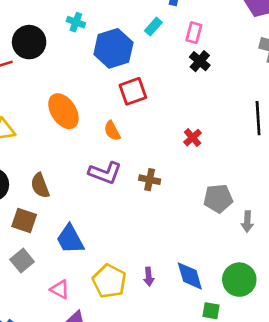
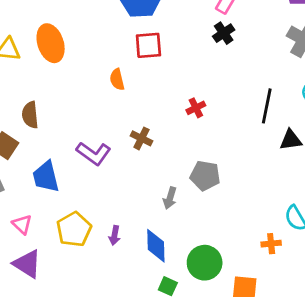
orange ellipse: (63, 111) -> (51, 43), moved
purple L-shape: (105, 173) -> (94, 153), moved
gray arrow: (247, 222) -> (170, 198), moved

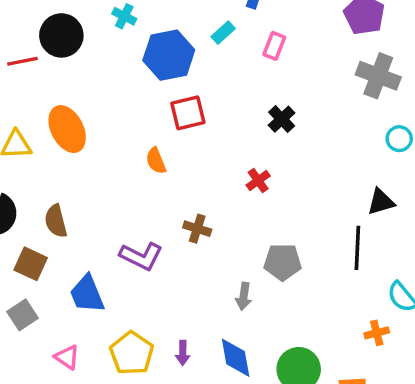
black cross: (224, 33) -> (282, 119), moved
black line: (267, 106) -> (357, 248), moved

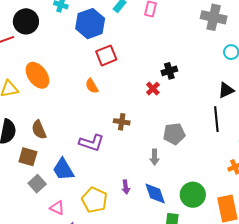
black cross: (282, 119) -> (169, 71), moved, turned 35
gray square: (22, 315) -> (37, 184), moved
purple arrow: (183, 353) -> (126, 187), moved

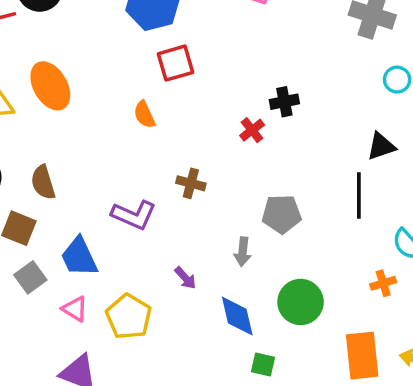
purple arrow: (126, 187) -> (185, 278), moved, turned -40
green circle: (193, 195) -> (301, 302), moved
pink triangle: (57, 208) -> (75, 309), moved

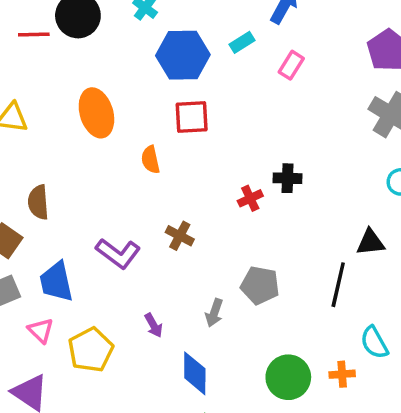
orange ellipse: (50, 86) -> (96, 113), moved
green circle: (301, 302) -> (288, 377), moved

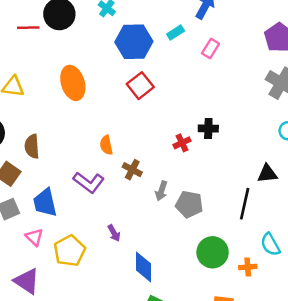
red square: (192, 117) -> (140, 86), turned -35
orange semicircle: (150, 160) -> (106, 145), moved
gray arrow: (214, 313) -> (161, 191), moved
green circle: (288, 377) -> (213, 252), moved

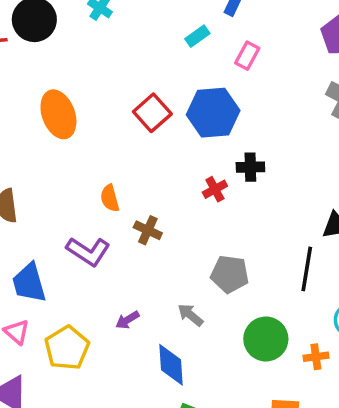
blue hexagon: (134, 42) -> (213, 113), moved
gray arrow: (161, 191) -> (190, 315), moved, turned 114
purple arrow: (114, 233) -> (127, 320), turned 91

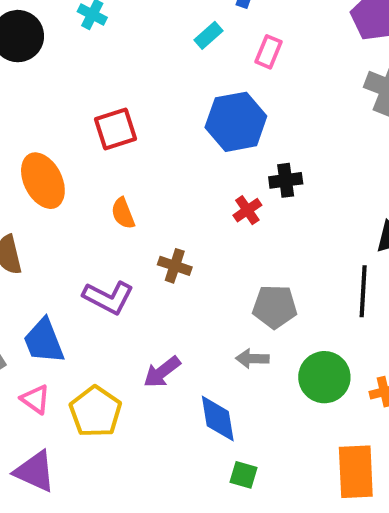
red square: (152, 113) -> (116, 129), moved, turned 30
orange ellipse: (58, 114) -> (43, 181), moved
orange semicircle: (110, 198) -> (123, 213), moved
gray arrow: (190, 315) -> (252, 359), moved, turned -32
purple arrow: (127, 320) -> (162, 372), size x1.4

